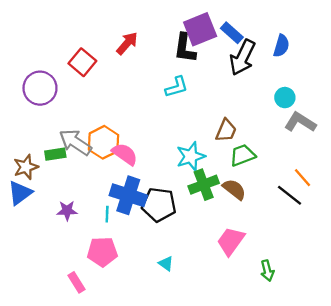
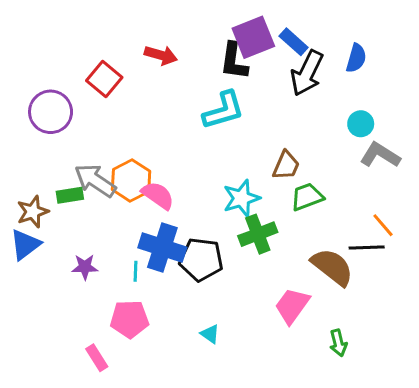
red arrow: (127, 43) -> (161, 55), turned 65
cyan L-shape: (177, 87) -> (224, 110), size x1.4
brown semicircle: (234, 189) -> (332, 267), moved, size x1.4
black line: (290, 195) -> (367, 248), turned -40

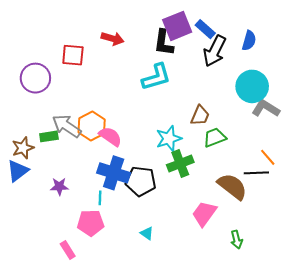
red square: (104, 79) -> (73, 55), turned -35
cyan circle: (361, 124) -> (252, 86), size x1.8
cyan line: (136, 271) -> (100, 198), moved

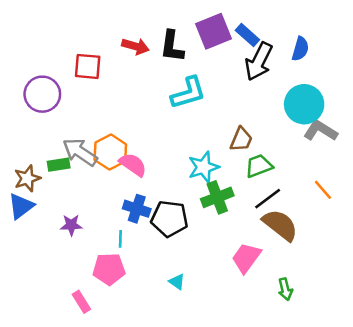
black L-shape: (164, 43) -> (172, 46), moved
blue cross: (114, 173) -> (137, 209), size x0.7
black line: (256, 173) -> (268, 199), moved, turned -35

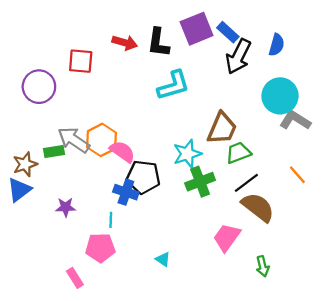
brown trapezoid: (241, 139) -> (222, 128), size x1.4
black pentagon: (169, 219) -> (143, 177), moved

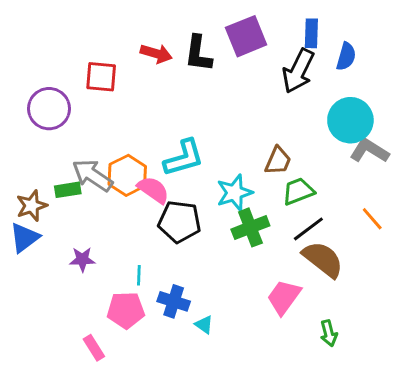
blue rectangle: (228, 32) -> (311, 33), moved, turned 50
cyan L-shape: (173, 85) -> (184, 158), moved
brown trapezoid: (222, 128) -> (278, 161), size x0.7
blue cross: (126, 192) -> (174, 301), moved

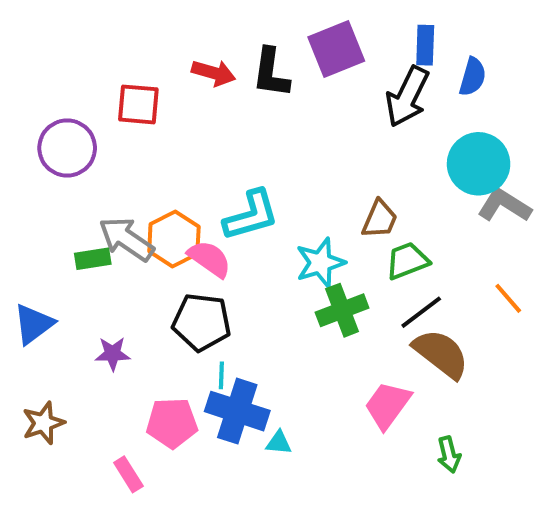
brown star: (32, 206) -> (43, 423), moved
black pentagon: (179, 222) -> (202, 322), moved
cyan line: (139, 275) -> (221, 375), moved
blue cross: (174, 301) -> (237, 411), size x1.4
cyan triangle: (204, 325) -> (279, 443), turned -30

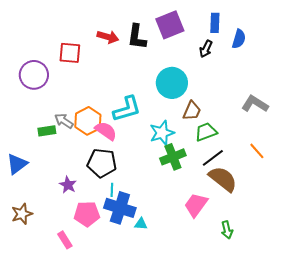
black arrow: (407, 97) -> (206, 49), size x0.6
cyan circle: (479, 164) -> (172, 83), moved
gray arrow: (126, 239) -> (64, 121), size x0.7
purple star: (113, 354) -> (68, 185), moved, turned 30

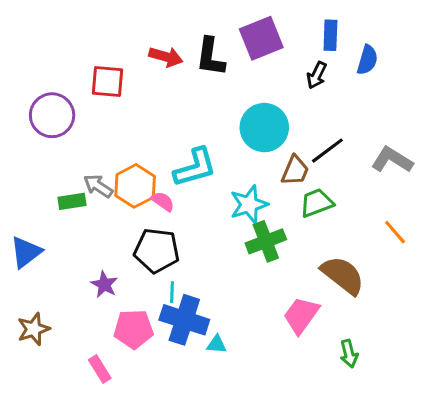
pink semicircle: (106, 131) -> (163, 201), size x0.7
black line: (213, 158) -> (327, 151), moved

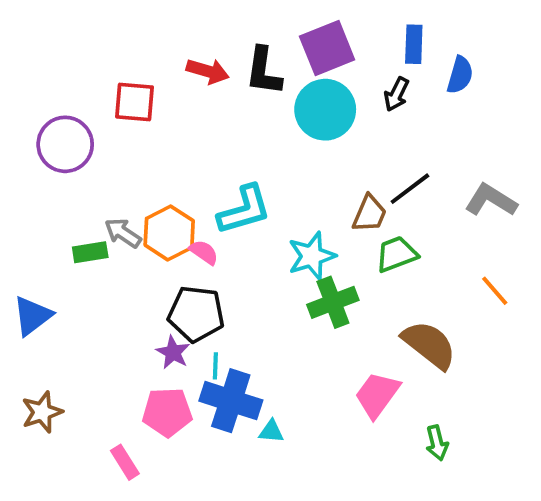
cyan circle: (264, 128) -> (325, 110), moved
purple star: (104, 284) -> (173, 352), moved

